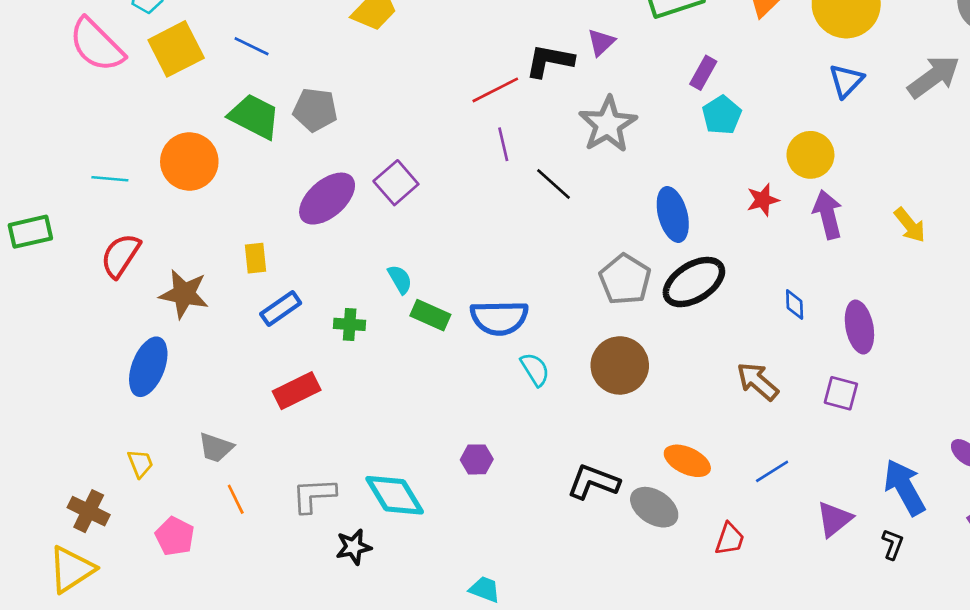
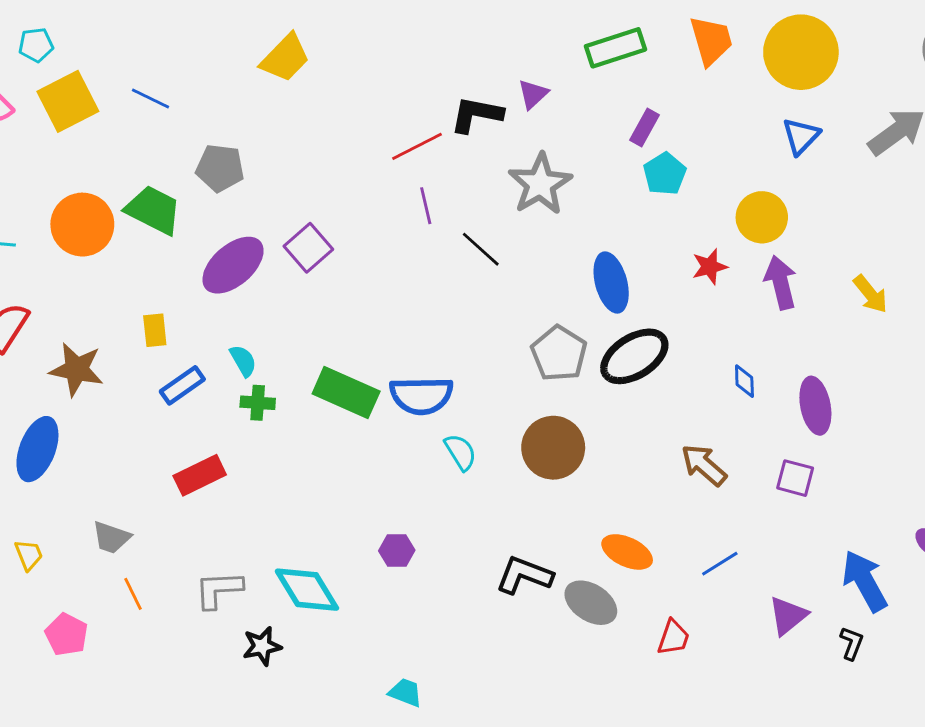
green trapezoid: (254, 116) -> (153, 210), moved
cyan semicircle: (400, 279) -> (243, 361), moved
green rectangle: (430, 315) -> (346, 393), size x1.5

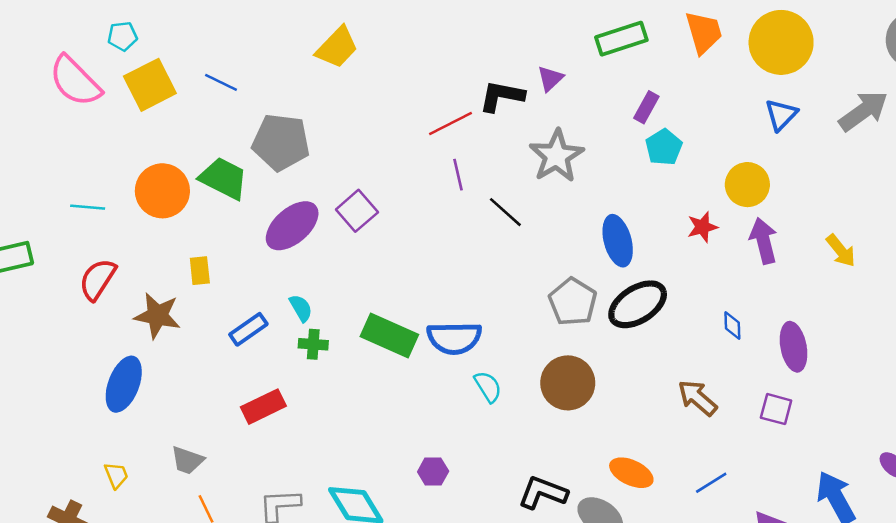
gray pentagon: (220, 168) -> (281, 142), size x1.4
yellow rectangle: (155, 330) -> (200, 271), moved

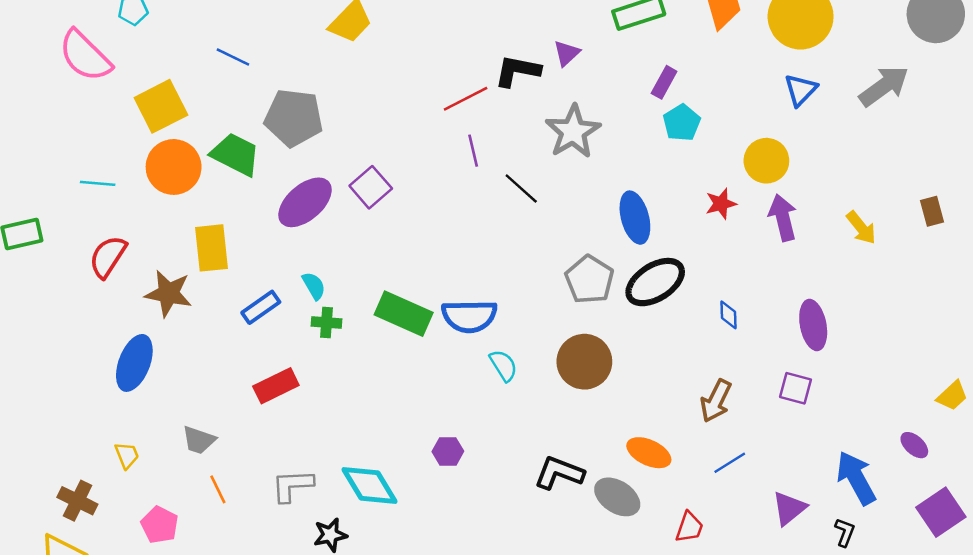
yellow square: (150, 85) -> (161, 106), moved
yellow rectangle: (200, 271) -> (211, 248), size x1.6
blue diamond: (732, 326) -> (728, 315), moved
brown arrow: (697, 398) -> (716, 401), moved, turned -105

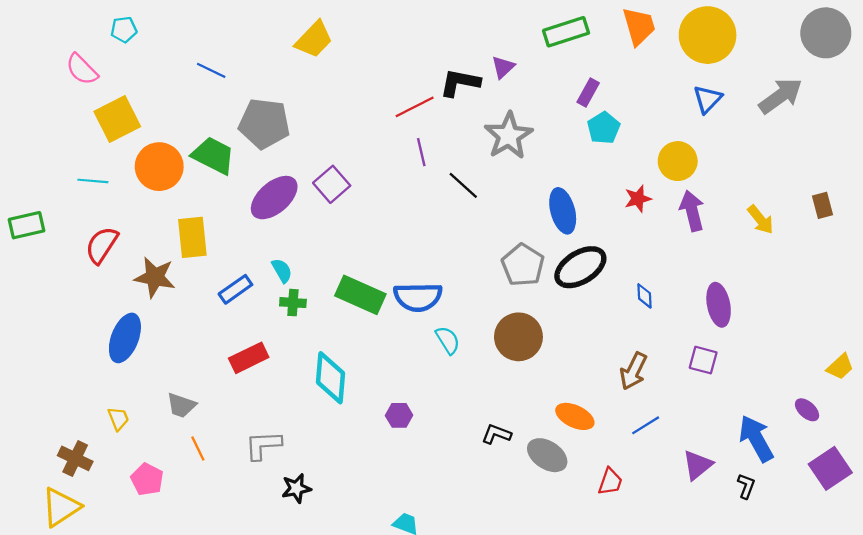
pink semicircle: (85, 56) -> (82, 69), size x0.7
yellow square: (161, 106) -> (117, 119), moved
black L-shape: (559, 473) -> (496, 434), size x0.7
cyan diamond: (369, 486) -> (331, 378), moved, turned 36

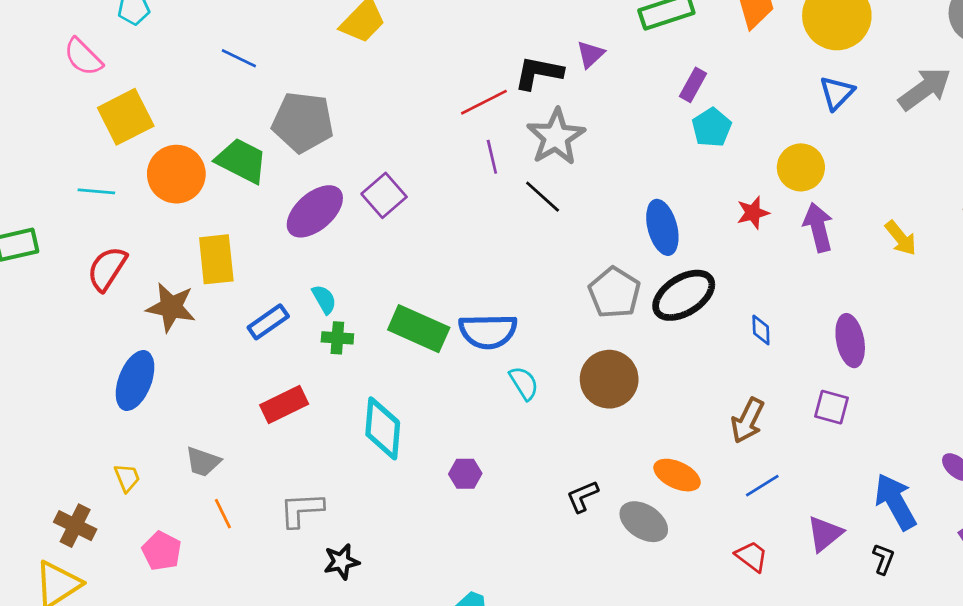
gray star: (509, 136) -> (556, 137), moved
black L-shape: (496, 434) -> (582, 496), turned -44
red trapezoid: (610, 482) -> (752, 556), moved, turned -72

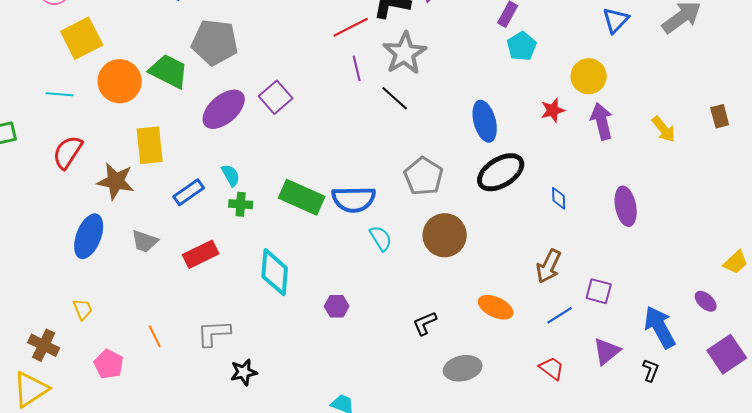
gray pentagon: (614, 293) -> (424, 176), moved
purple square: (832, 407) -> (599, 291), moved
gray trapezoid: (203, 462) -> (145, 241), moved
gray ellipse: (644, 522) -> (463, 368), moved, turned -45

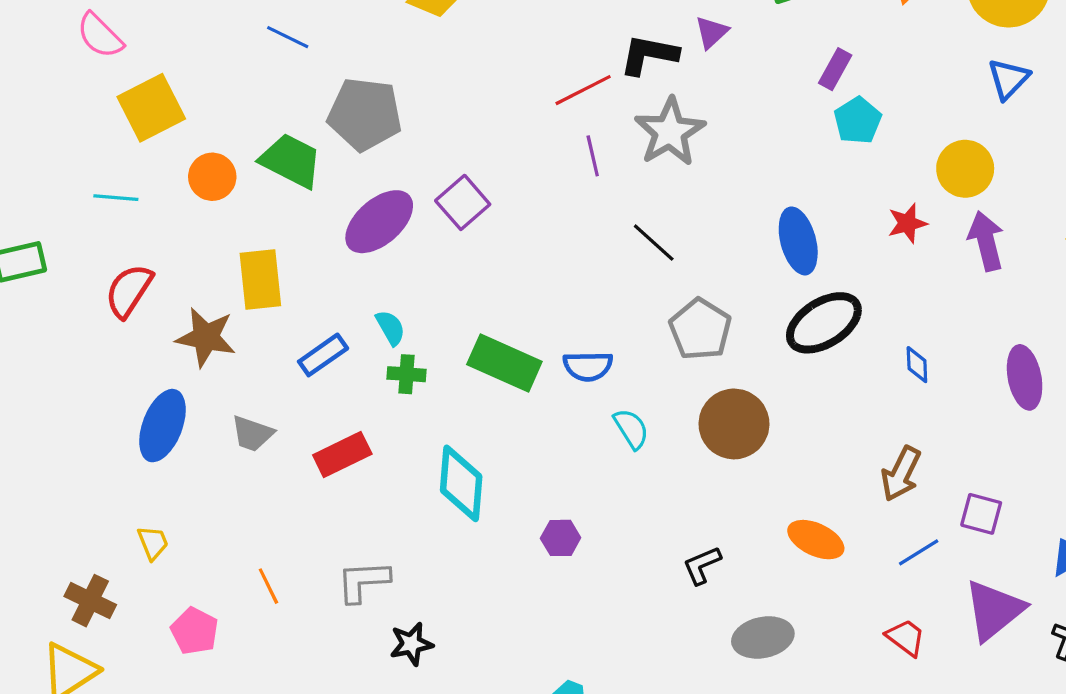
orange circle: (120, 81) -> (212, 177), size x0.7
black line: (395, 98) -> (654, 243), moved
blue semicircle: (354, 199) -> (588, 366), size x0.7
purple triangle: (607, 351) -> (994, 610), size x1.4

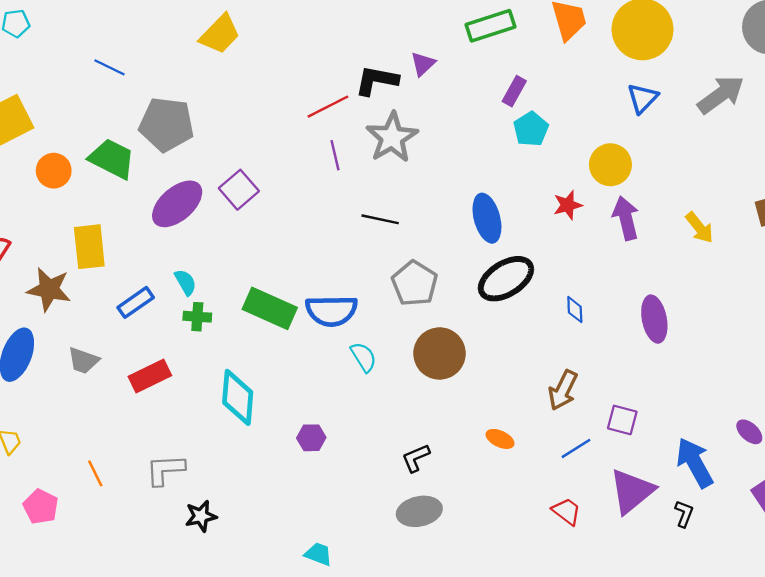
black line: (654, 243) -> (380, 219), turned -30
blue semicircle: (588, 366) -> (331, 311), size x1.4
orange ellipse: (816, 540) -> (500, 439), size x0.7
gray ellipse: (763, 637) -> (419, 511), moved

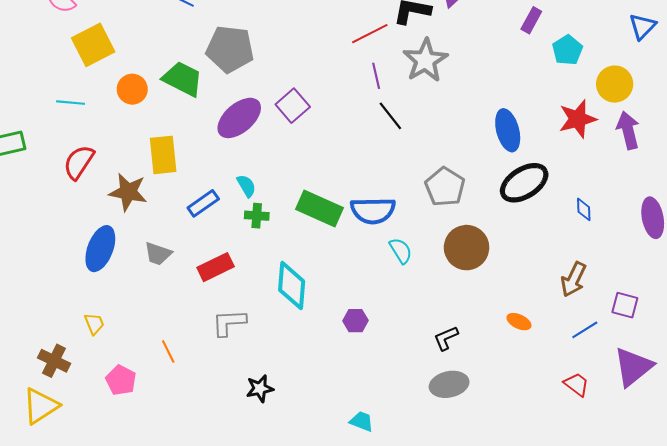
cyan pentagon: (531, 129) -> (567, 50), moved
red star: (568, 205) -> (578, 119), size x1.5
black line: (380, 219) -> (390, 116), moved, turned 40
gray L-shape: (165, 470) -> (229, 323), moved

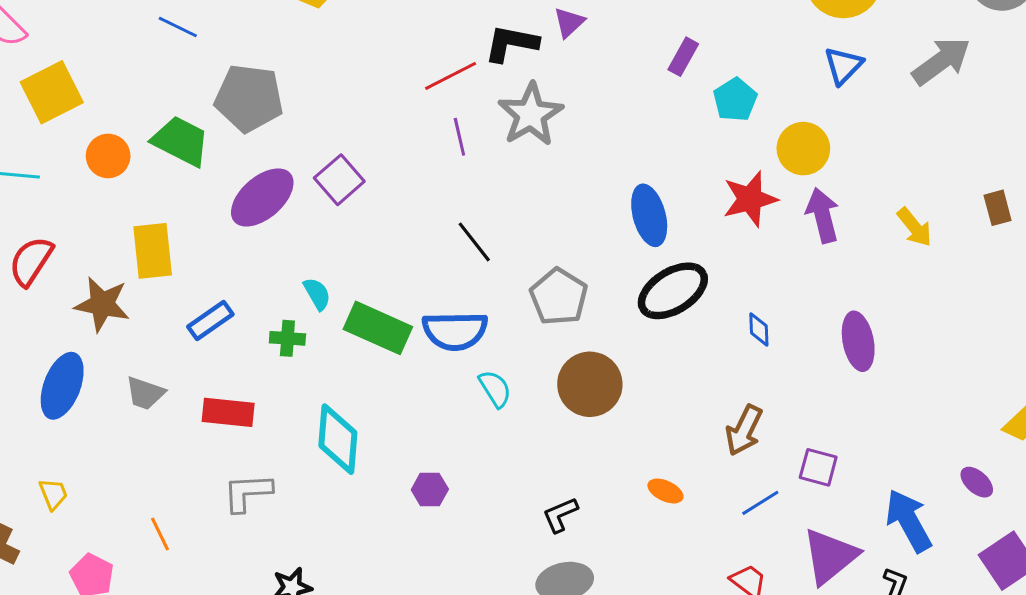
black line: (390, 116) -> (474, 242), moved
cyan semicircle: (246, 186) -> (317, 294), moved
red rectangle: (216, 267) -> (228, 412), turned 32

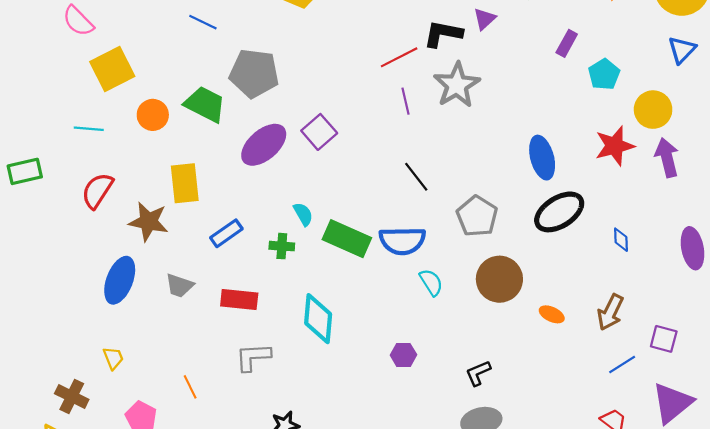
purple hexagon: (430, 490) -> (403, 355), moved
orange ellipse: (665, 491) -> (552, 314), moved

